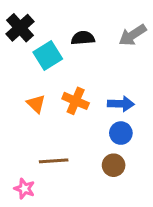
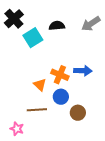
orange cross: (76, 101) -> (60, 75), moved
orange triangle: (36, 104) -> (40, 85), moved
blue circle: (121, 133) -> (61, 97), moved

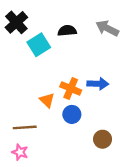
gray arrow: (91, 24) -> (107, 28), turned 60
brown line: (37, 110) -> (25, 127), moved
brown circle: (78, 113) -> (103, 139), moved

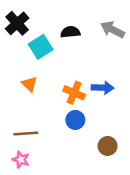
orange triangle: (47, 100) -> (30, 84), moved

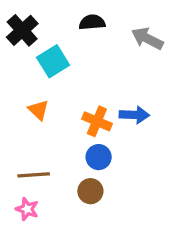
black semicircle: (70, 32) -> (92, 22), moved
brown circle: (108, 146) -> (90, 191), moved

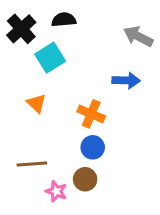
black semicircle: (92, 22) -> (64, 20), moved
blue arrow: (134, 115) -> (126, 80), moved
pink star: (27, 209) -> (56, 191), moved

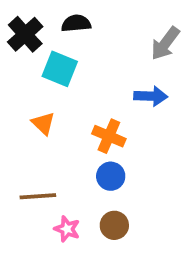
gray arrow: (138, 36) -> (165, 43), turned -80
cyan square: (50, 58) -> (60, 69), turned -36
brown circle: (85, 179) -> (114, 225), moved

